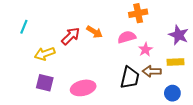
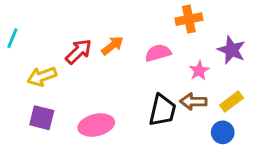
orange cross: (138, 13) -> (189, 19), moved
orange arrow: (95, 32) -> (112, 46), turned -70
pink star: (145, 50) -> (199, 71), moved
yellow rectangle: (176, 62) -> (232, 101), moved, turned -35

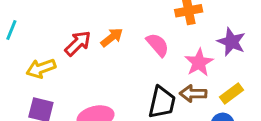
pink semicircle: (158, 53) -> (158, 45), turned 65
pink star: (199, 71) -> (199, 62), size x1.4

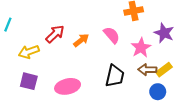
orange arrow: (112, 37) -> (81, 40), moved
brown arrow: (193, 94) -> (147, 70), moved

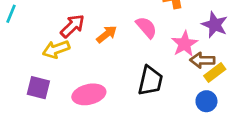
yellow arrow: (29, 52) -> (56, 49), moved
brown arrow: (147, 70) -> (202, 60), moved

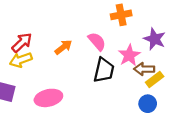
red arrow: (72, 26) -> (22, 43), moved
black trapezoid: (150, 81) -> (104, 70), moved

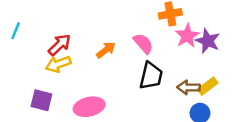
pink star: (129, 55) -> (187, 36), moved
brown arrow: (144, 69) -> (188, 87), moved

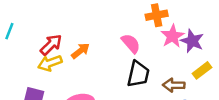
orange arrow: (106, 50) -> (81, 51), moved
yellow rectangle: (208, 86) -> (202, 70), moved

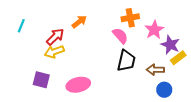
orange cross: (157, 15) -> (130, 18), moved
purple star: (192, 41) -> (170, 45), moved
orange arrow: (81, 51) -> (79, 22), moved

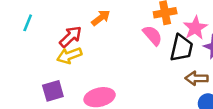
black trapezoid: (126, 61) -> (181, 48), moved
purple square: (41, 80) -> (53, 91), turned -30

